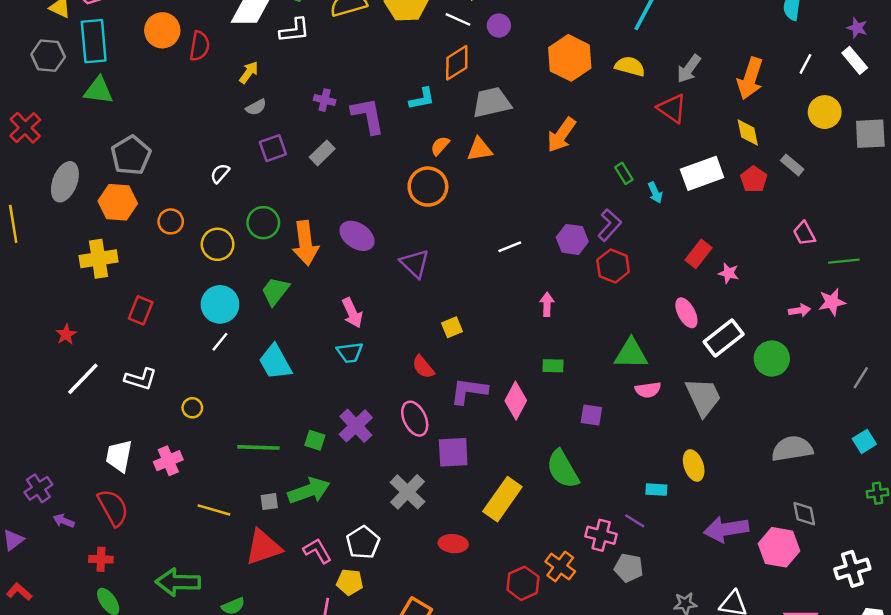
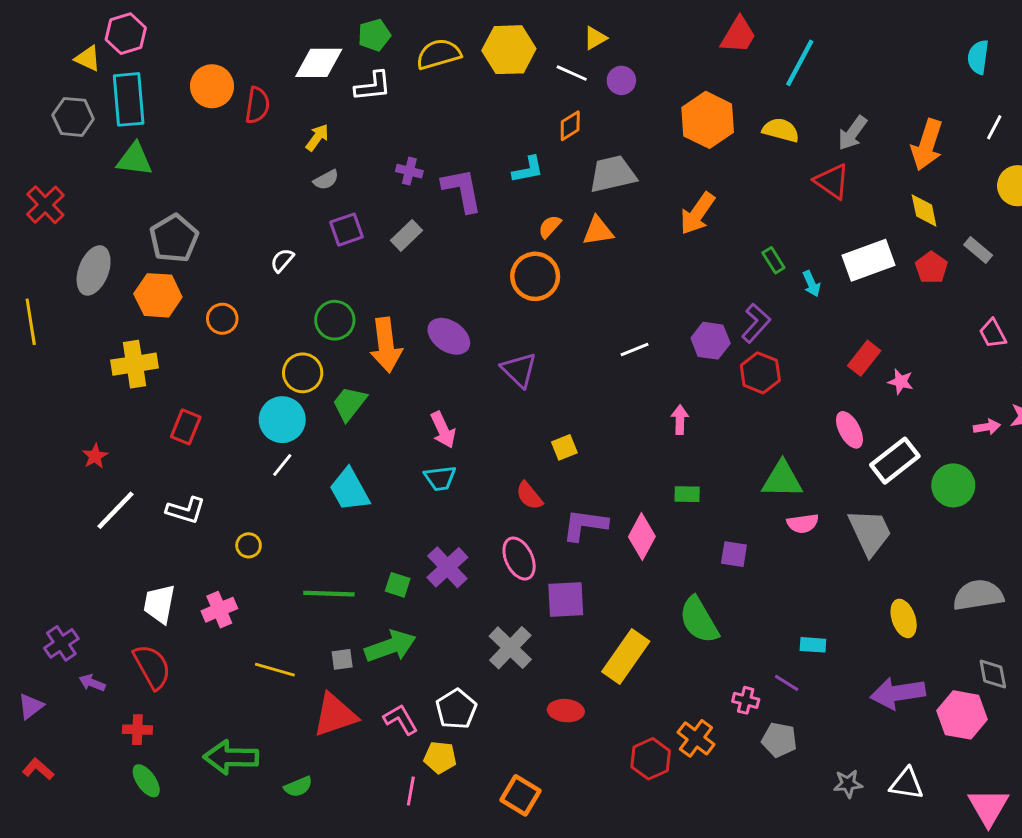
orange diamond: (457, 63) -> (570, 126), size x0.7
yellow circle: (218, 244) -> (303, 373), moved
yellow ellipse: (694, 465) -> (904, 618), moved
pink cross: (601, 535) -> (746, 700), size x0.7

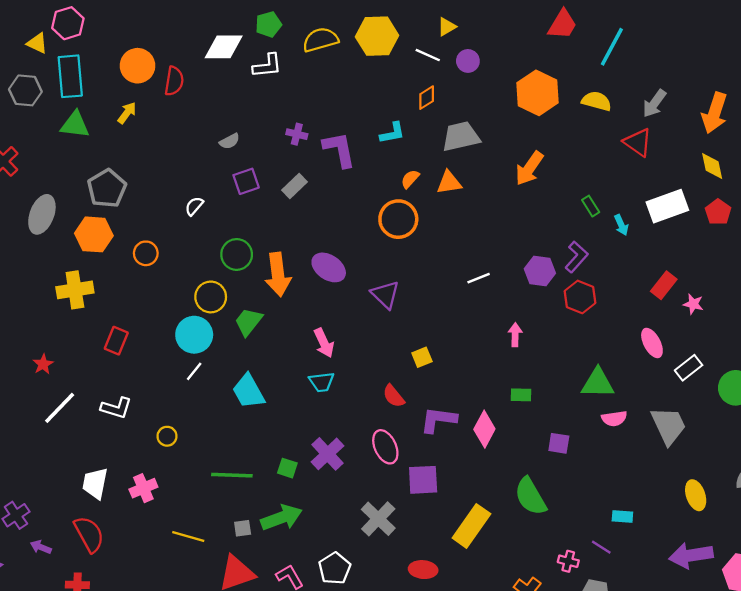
yellow arrow: (317, 137) -> (127, 113), moved
white rectangle: (895, 461) -> (689, 368), size x0.7

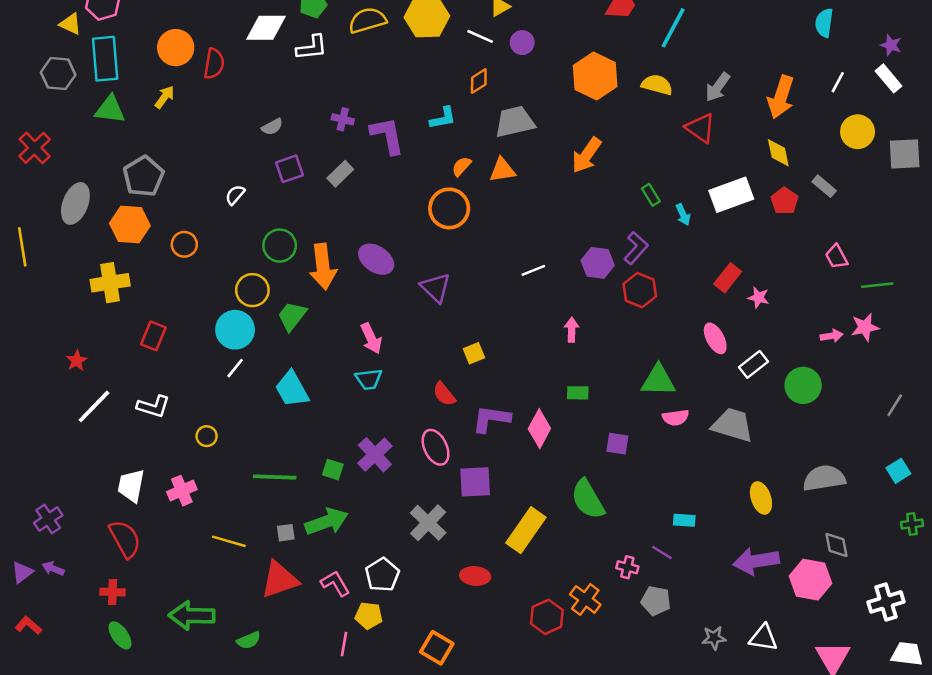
gray trapezoid: (669, 426) -> (733, 425), turned -48
purple arrow: (41, 547) -> (53, 569), moved

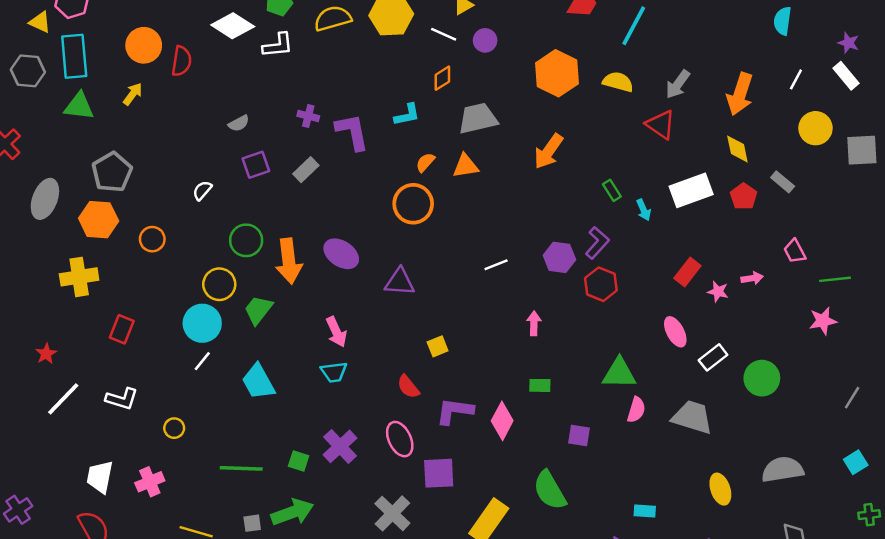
white diamond: (266, 28) -> (233, 26), turned 33
purple triangle: (436, 288) -> (400, 282), turned -40
pink arrow: (832, 336) -> (752, 278), moved
pink semicircle: (676, 418) -> (636, 410), turned -65

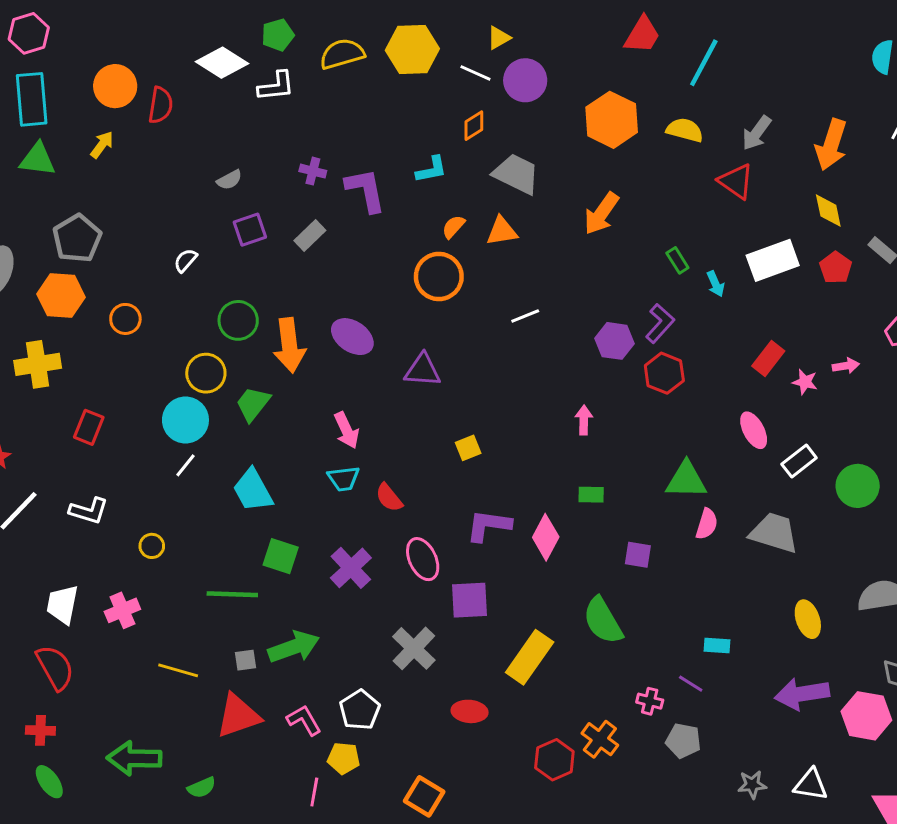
purple circle: (485, 40) -> (525, 80), size x1.5
gray trapezoid: (478, 118) -> (516, 174), turned 39
white line: (496, 265) -> (525, 316), moved
red semicircle: (408, 387) -> (389, 498), moved
green square: (299, 461) -> (281, 556), moved, size x1.4

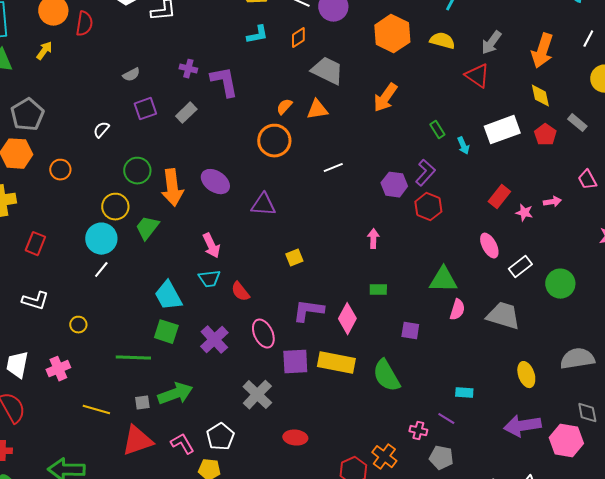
cyan L-shape: (431, 170) -> (257, 35), moved
cyan trapezoid: (253, 490) -> (168, 296), moved
yellow rectangle: (530, 657) -> (336, 363), moved, turned 66

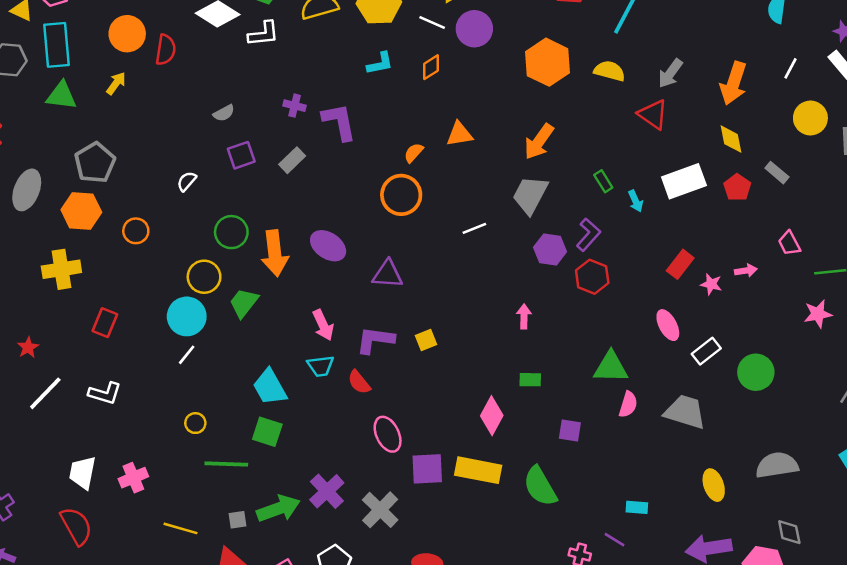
gray trapezoid: (327, 71) -> (530, 195), moved, turned -88
orange triangle: (317, 110) -> (459, 134), moved
purple L-shape: (308, 311) -> (375, 340), moved
yellow circle: (78, 325) -> (195, 423), moved
purple cross: (214, 340) -> (327, 491), moved

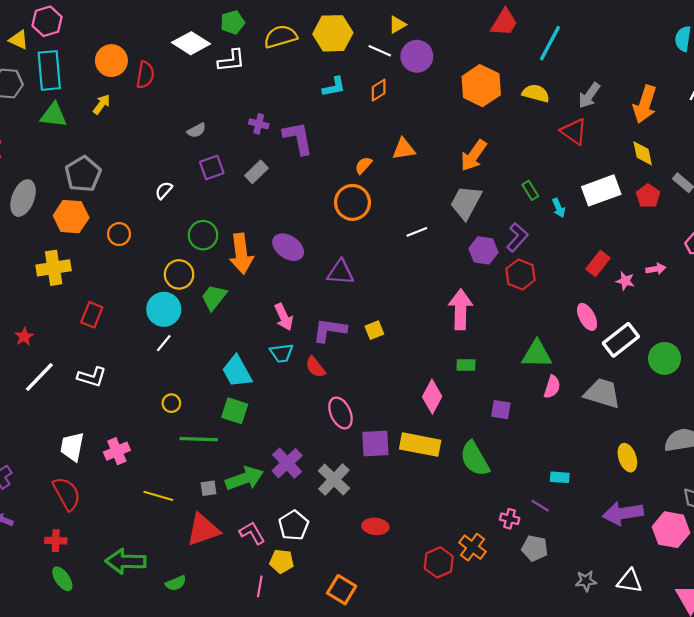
pink arrow: (524, 316) -> (460, 309), size x1.8
white rectangle: (706, 351) -> (621, 340), size x1.4

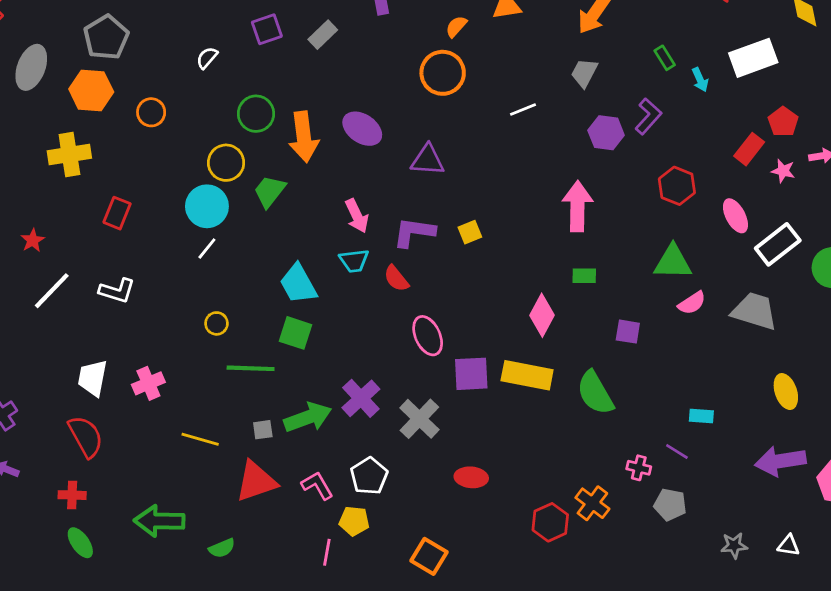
red pentagon: (648, 196) -> (783, 122), moved
gray trapezoid: (466, 202) -> (584, 73), size x0.7
red hexagon: (520, 274) -> (677, 186), moved
pink semicircle: (552, 387) -> (692, 303), turned 40
white triangle: (630, 581) -> (789, 545), size x0.7

